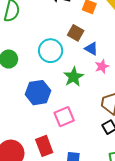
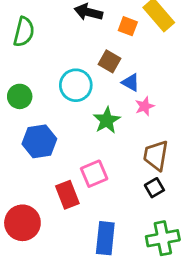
blue hexagon: (38, 93) -> (39, 141), moved
red rectangle: (44, 146) -> (67, 195), moved

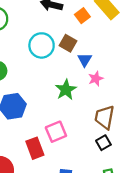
orange square: (128, 26) -> (82, 16), turned 32
blue triangle: (131, 82) -> (85, 60), turned 32
cyan circle: (76, 85) -> (42, 45), moved

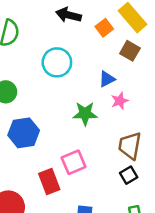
brown square: (68, 43) -> (130, 51), moved
blue triangle: (85, 60) -> (107, 79), turned 32
green star: (66, 90) -> (85, 114), turned 30

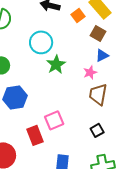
blue triangle: (107, 79) -> (102, 55), moved
green star: (85, 114) -> (56, 64), moved, turned -30
brown trapezoid: (130, 146) -> (98, 94), moved

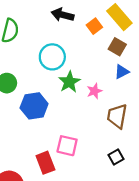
pink star: (90, 72) -> (94, 91), moved
blue hexagon: (15, 97) -> (34, 106), moved
pink square: (54, 120) -> (67, 146), turned 36

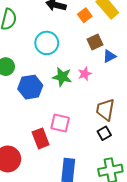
brown square: (117, 47) -> (95, 42), moved, turned 35
green star: (69, 82) -> (62, 77), moved, turned -30
brown trapezoid: (117, 116) -> (105, 110), moved

